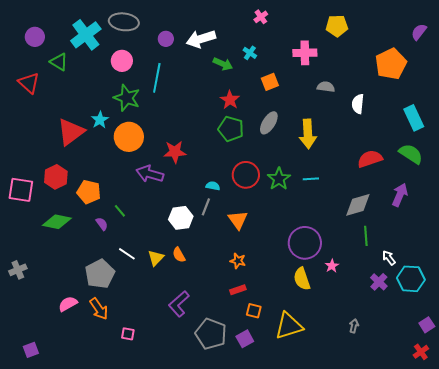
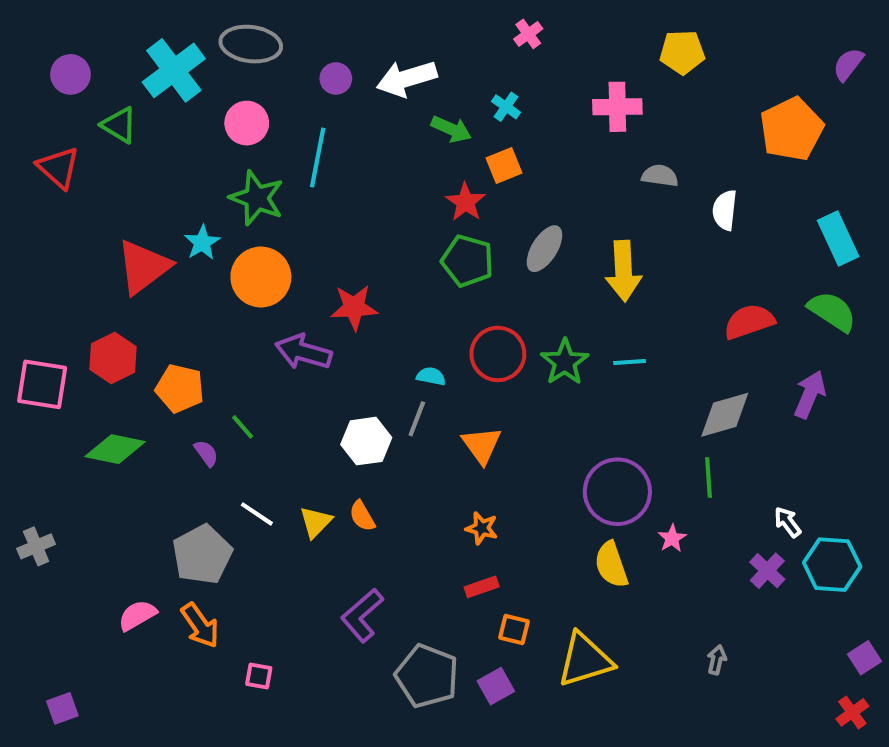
orange square: (270, 82) -> (504, 166), moved
green line: (366, 236) -> (709, 478), moved

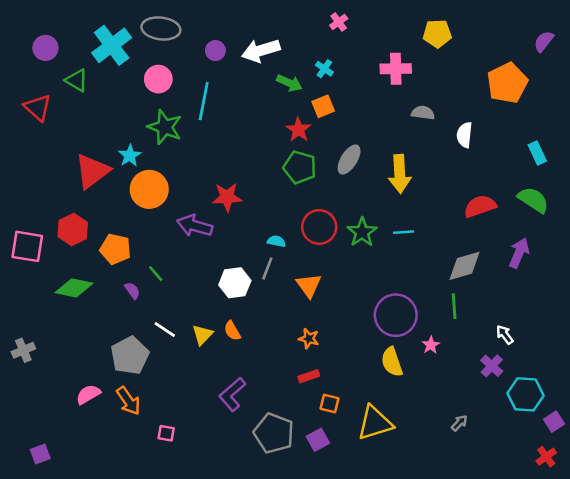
cyan rectangle: (838, 239) -> (537, 153), size x0.7
orange circle: (261, 277) -> (149, 189), moved
cyan hexagon: (832, 565) -> (525, 394), moved
gray arrow: (717, 660) -> (459, 423), turned 30

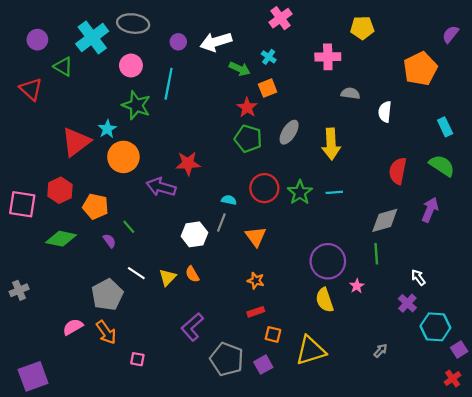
pink cross: (339, 22) -> (280, 18), size x1.5
red semicircle: (480, 206) -> (398, 171), turned -60
purple square: (40, 454) -> (33, 376), size x1.8

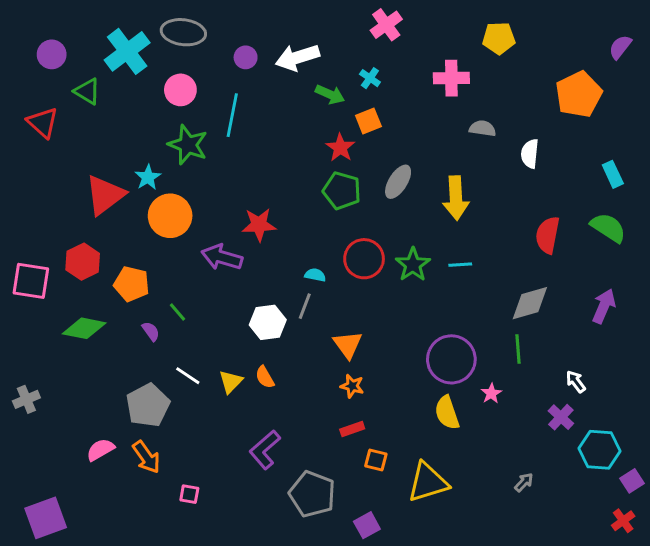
purple arrow: (430, 210) -> (604, 306), moved
orange triangle: (256, 237) -> (348, 345), moved
purple square: (263, 365) -> (367, 525), moved

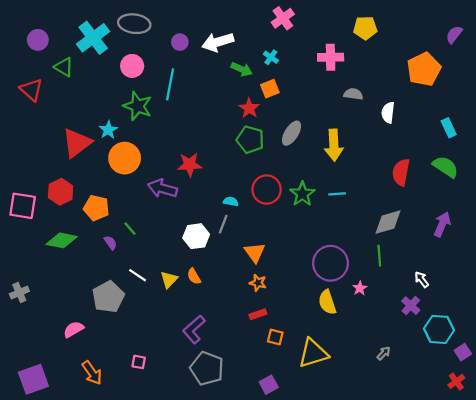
orange arrow: (146, 457) -> (92, 373), moved
gray pentagon: (312, 494) -> (207, 368), moved

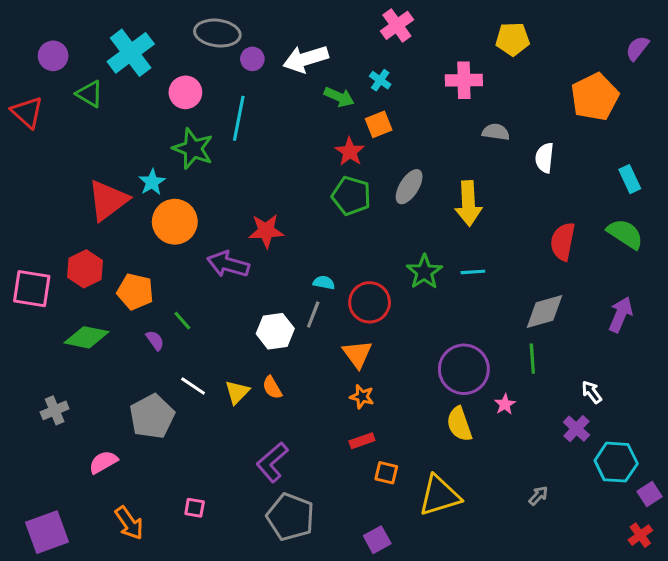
gray ellipse: (134, 24) -> (217, 33), moved
red triangle: (31, 90) -> (27, 112), moved
red circle: (267, 190) -> (370, 302), moved
gray cross: (19, 293) -> (55, 410), moved

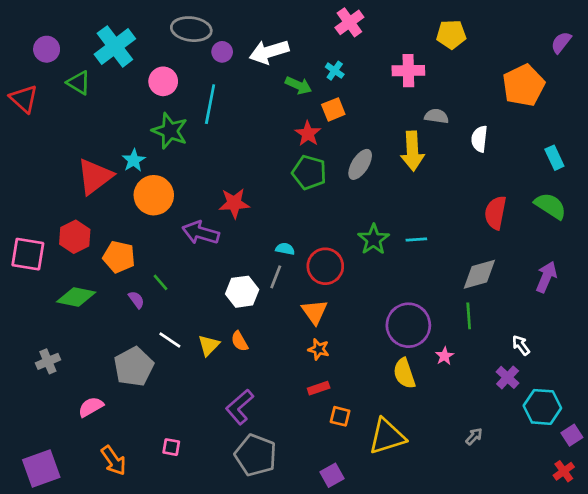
yellow arrow: (468, 203) -> (412, 151), moved

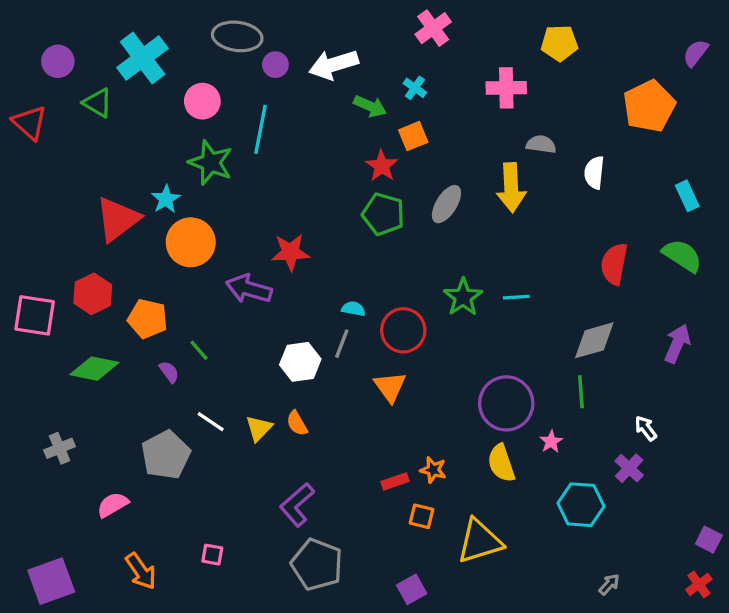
orange star: (319, 349) -> (433, 470), moved
cyan hexagon: (542, 407) -> (581, 505), moved
purple square: (572, 435) -> (709, 540), turned -30
gray arrow: (474, 436) -> (609, 584), moved

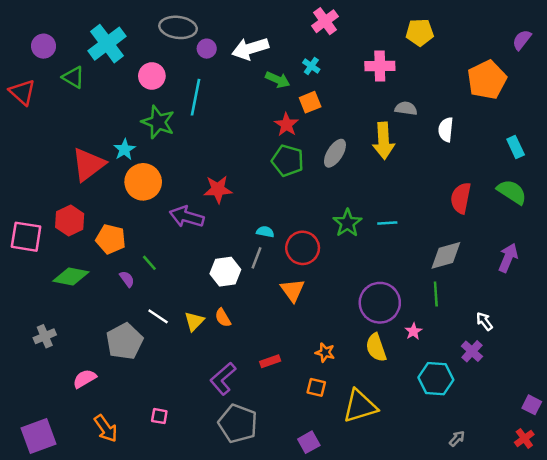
red rectangle: (395, 481) -> (270, 361), moved

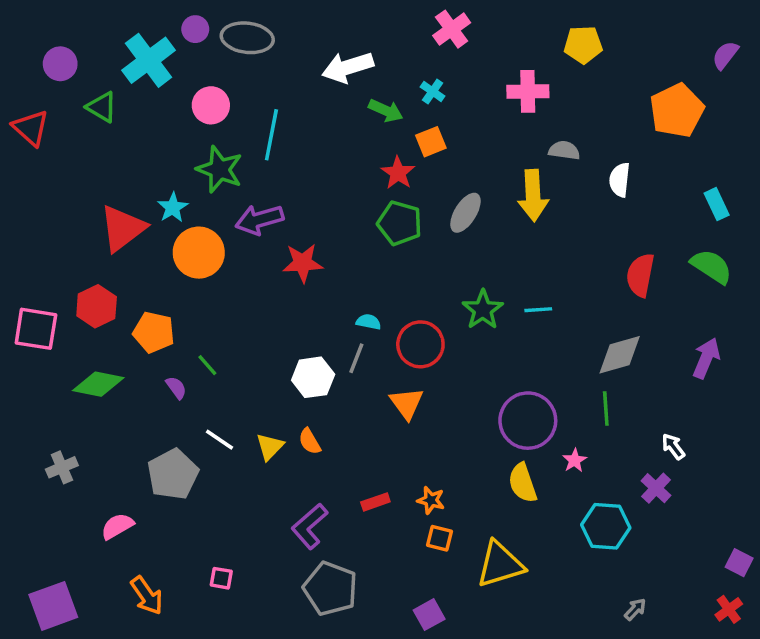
purple circle: (207, 49) -> (195, 29), moved
purple arrow: (187, 217) -> (259, 220), moved, turned -32
orange star: (325, 353) -> (431, 500), moved

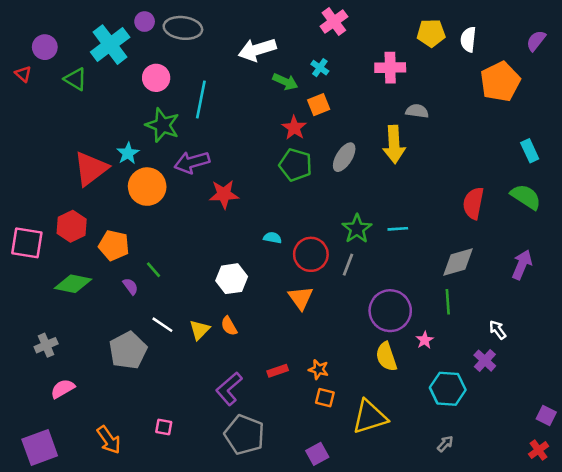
red triangle: (31, 128) -> (23, 74), moved, size x0.6
white semicircle: (620, 180) -> (468, 39), moved
gray line: (356, 358) -> (348, 265), moved
pink semicircle: (117, 526) -> (63, 389), moved
gray arrow: (635, 609) -> (445, 444), moved

